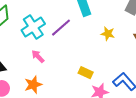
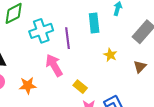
purple line: (61, 28) -> (67, 38), turned -70
pink arrow: (38, 56) -> (54, 65), moved, size x1.6

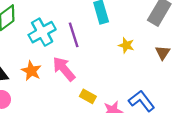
orange star: (28, 85) -> (31, 71), moved, turned -30
yellow rectangle: (80, 87) -> (88, 96), moved

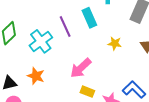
purple line: (74, 35) -> (65, 27), moved
pink arrow: (64, 69) -> (81, 68), moved, turned -85

